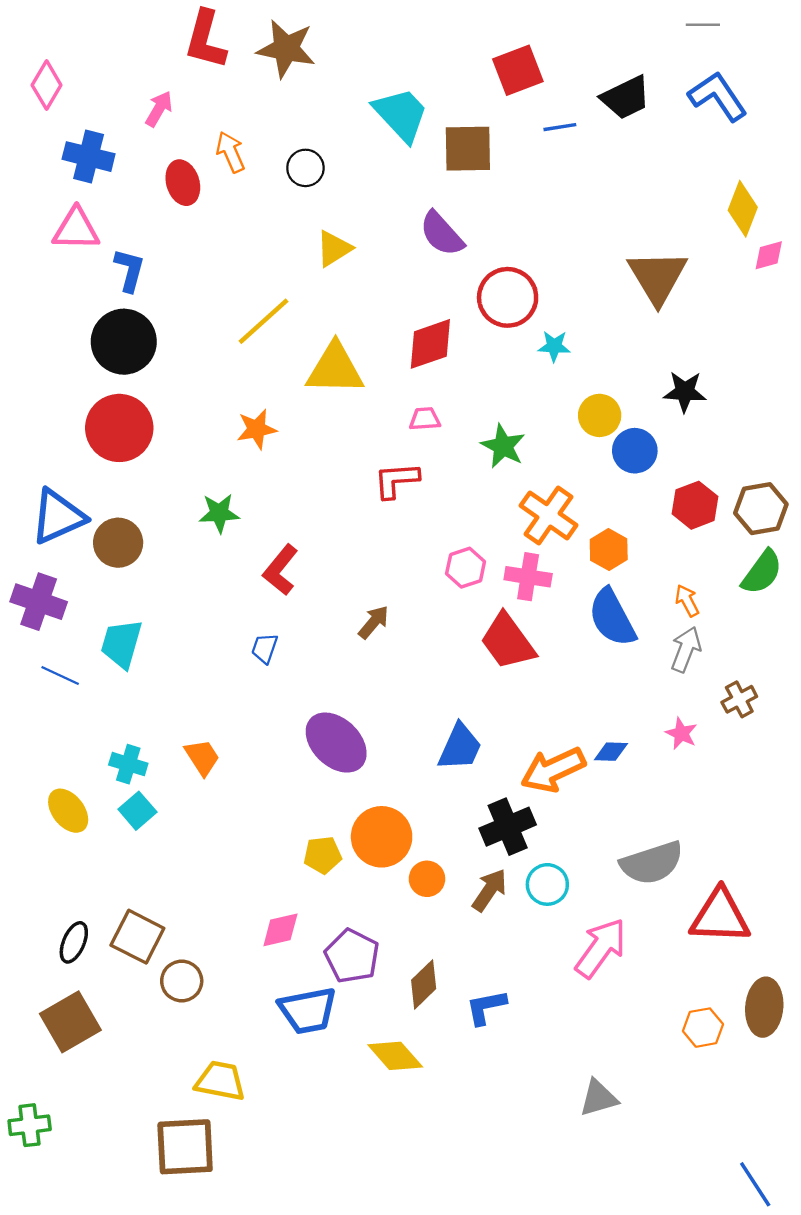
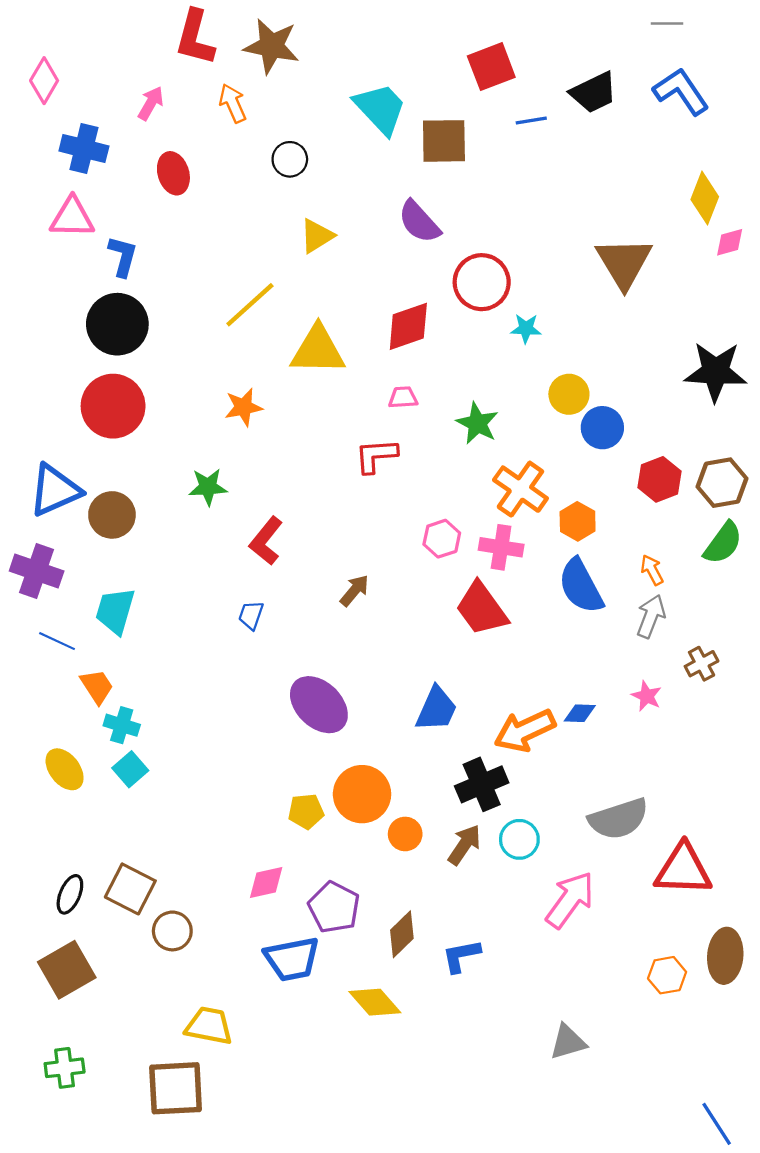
orange arrow: (231, 152) -> (233, 103), moved
black star: (685, 392) -> (716, 372), moved, size x1.5
orange trapezoid: (202, 757) -> (97, 686), moved
green cross: (30, 1125) -> (65, 1068), moved

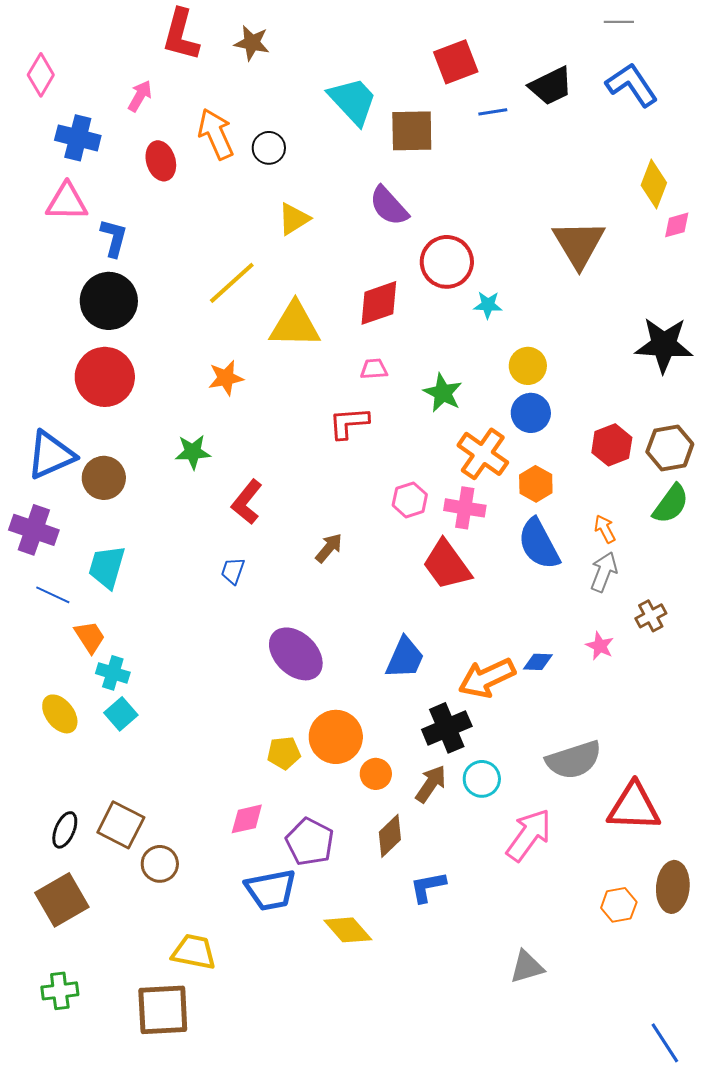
brown star: (271, 46) -> (252, 43), size x0.7
orange arrow: (233, 103) -> (216, 134), moved, size x1.4
blue circle: (602, 428) -> (531, 413), moved
brown diamond: (402, 934) -> (390, 836), moved

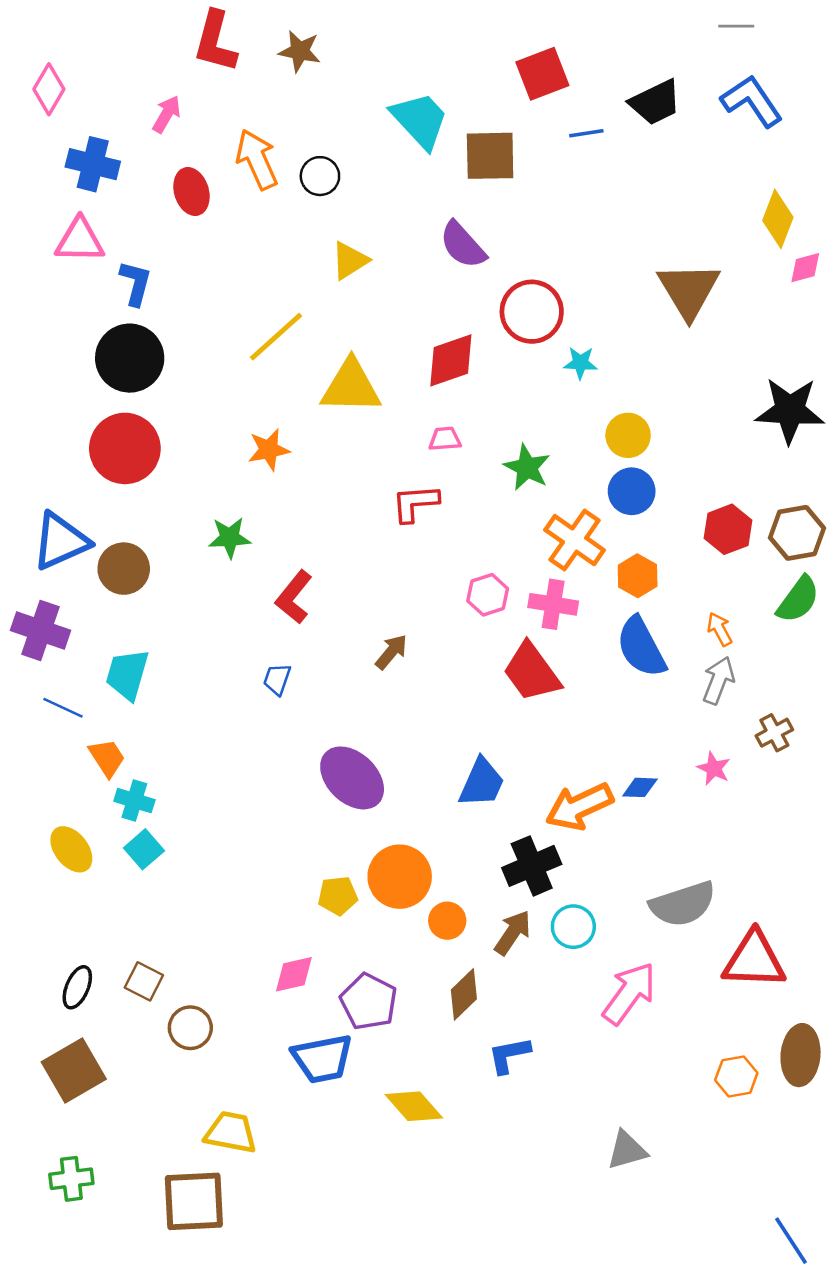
brown square: (121, 825) -> (144, 981), size x0.7

